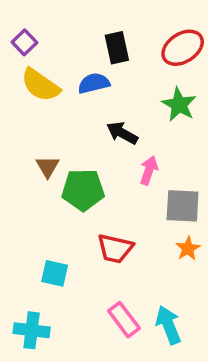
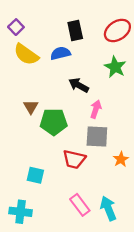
gray square: (183, 206) -> (97, 137), moved

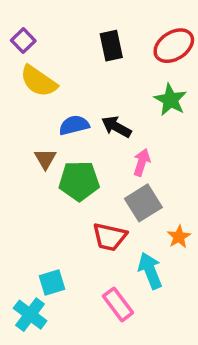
blue semicircle: (60, 53) -> (74, 125), moved
gray square: (97, 137) -> (143, 203), turned -35
cyan square: (35, 175) -> (52, 282), moved, turned -30
cyan arrow: (108, 208) -> (150, 271), moved
cyan cross: (21, 212) -> (30, 315), turned 30

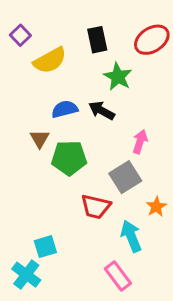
yellow semicircle: (38, 81) -> (50, 60), moved, turned -64
green star: (170, 100) -> (118, 77), moved
pink arrow: (142, 162) -> (140, 142), moved
pink rectangle: (118, 304) -> (118, 276), moved

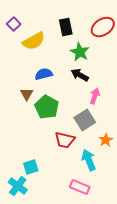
black arrow: (102, 111) -> (80, 75), moved
green pentagon: (69, 158) -> (47, 107), turned 30
pink rectangle: (118, 276) -> (80, 187), turned -30

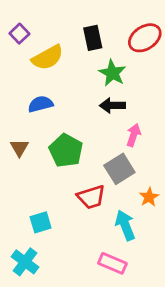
blue semicircle: (44, 74) -> (41, 104), moved
black arrow: (80, 75) -> (112, 105), turned -30
brown triangle: (27, 94) -> (19, 148), moved
red trapezoid: (65, 140) -> (91, 197), turned -30
cyan square: (31, 167) -> (41, 222), moved

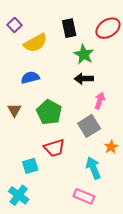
red trapezoid: (91, 197) -> (54, 148), moved

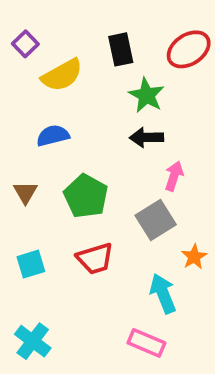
cyan square: (30, 166) -> (31, 264), moved

